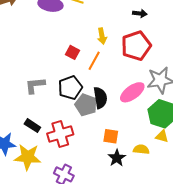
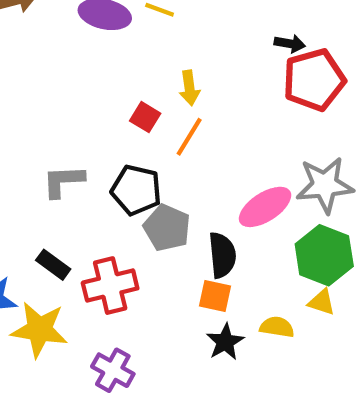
yellow arrow: (102, 36) -> (189, 88), moved
red pentagon: (136, 46) -> (314, 80), moved
black pentagon: (70, 88) -> (136, 190), turned 30
black semicircle: (100, 98) -> (222, 255), moved

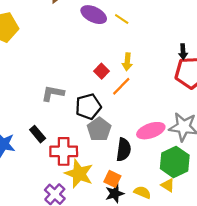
black arrow: (290, 44) -> (183, 52), turned 64
black pentagon: (136, 190) -> (88, 107), turned 30
orange square: (215, 296) -> (112, 179), moved
yellow star: (39, 330) -> (79, 174), moved

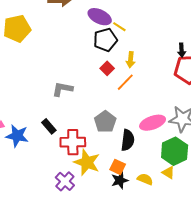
yellow line: (122, 19) -> (119, 27), moved
black pentagon: (88, 107) -> (105, 40), moved

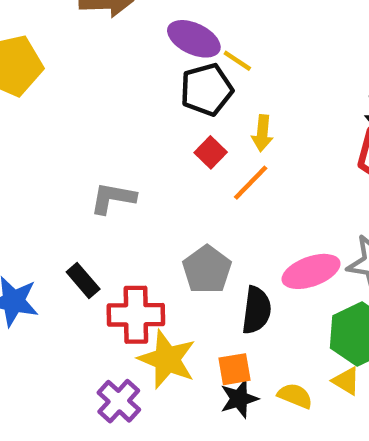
orange square: (118, 167) -> (235, 369), turned -35

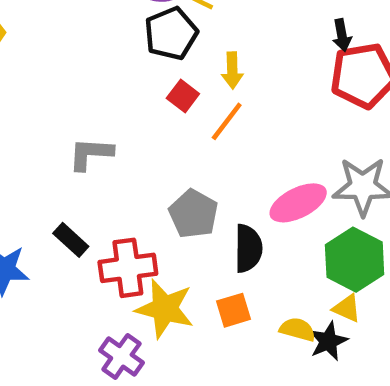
black star: (239, 399) -> (328, 341), moved

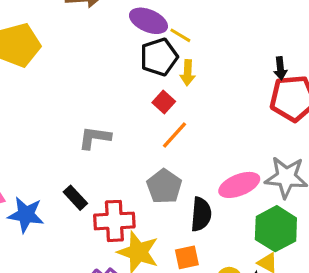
yellow arrow: (232, 70) -> (188, 73), moved
orange line: (227, 121) -> (174, 135), moved

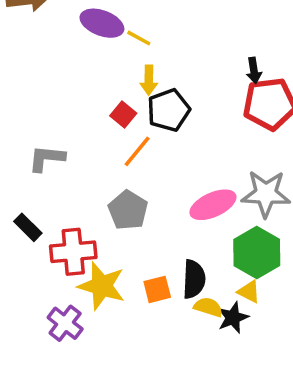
black pentagon: (159, 57) -> (168, 110), moved
black semicircle: (201, 214) -> (194, 279), moved

